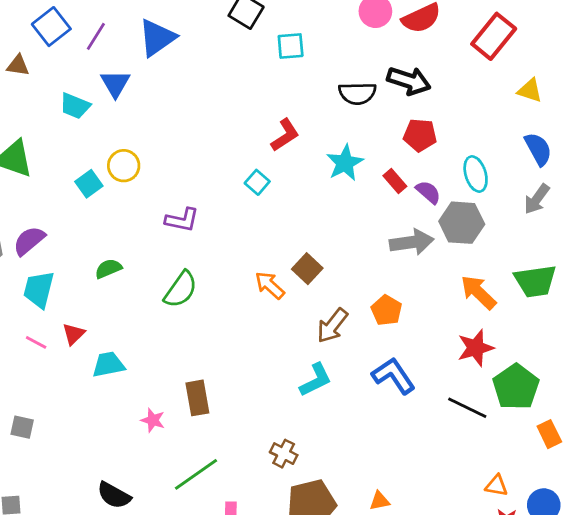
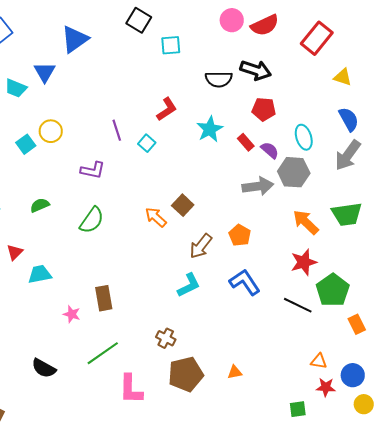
purple line: (96, 36) -> (117, 130), moved, turned -50
gray arrow: (537, 199) -> (348, 155), size x1.4

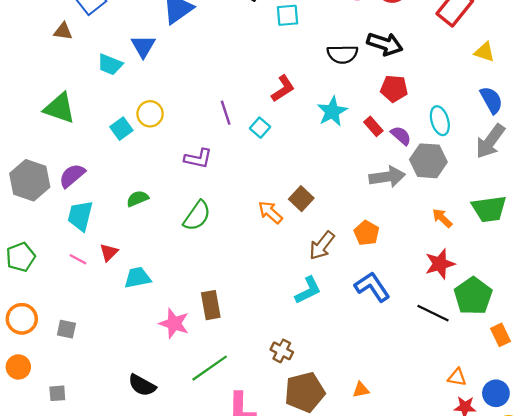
orange arrow: (306, 222) -> (442, 218), size x0.7
pink star: (72, 314) -> (174, 323), size x1.5

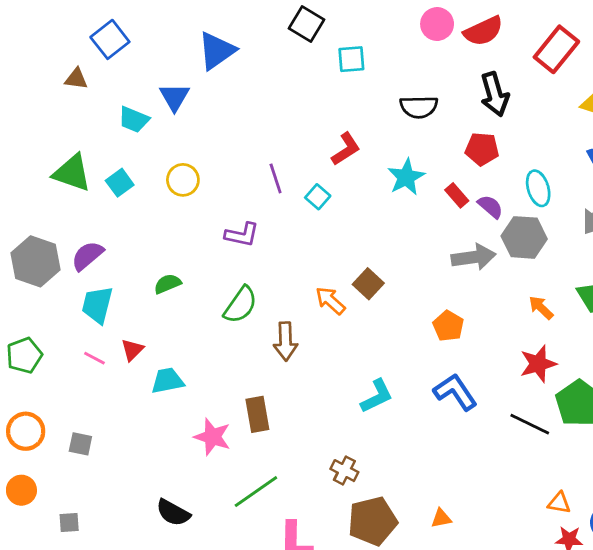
black arrow: (385, 44) -> (495, 94), moved, turned 56
cyan square: (121, 129) -> (120, 183), moved
brown arrow: (322, 246) -> (285, 341), moved, turned -40

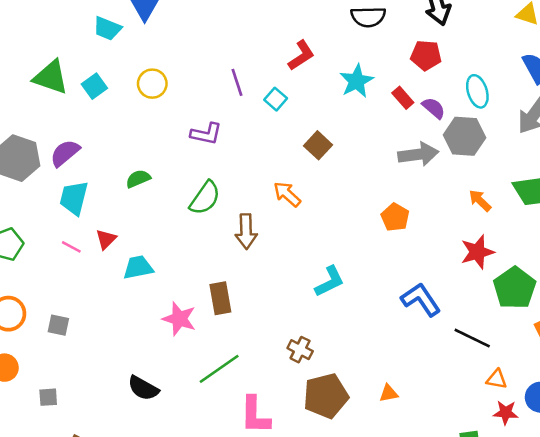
brown square: (368, 284) -> (318, 145), moved
blue L-shape: (455, 392) -> (421, 300), moved
black line: (530, 424) -> (472, 338), moved

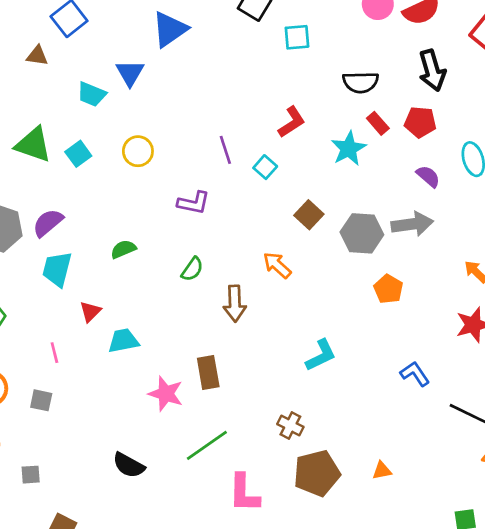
red rectangle: (403, 98) -> (378, 123), moved
gray hexagon: (465, 136) -> (362, 233), moved
green semicircle: (205, 198) -> (192, 269), size x0.7
pink line: (71, 247) -> (54, 353), moved, turned 48
blue L-shape: (421, 300) -> (415, 374), size x0.7

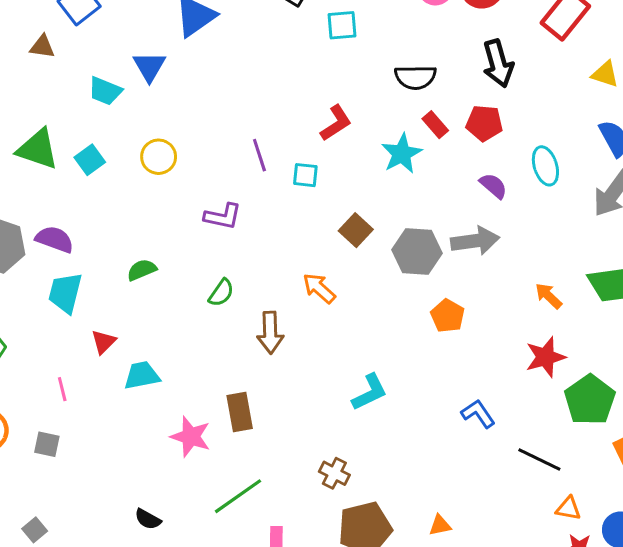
cyan square: (265, 167) -> (305, 175), turned -35
purple semicircle: (48, 223) -> (55, 239), turned 60
black semicircle: (129, 465) -> (148, 519), size x0.7
gray square: (31, 475) -> (35, 530), turned -36

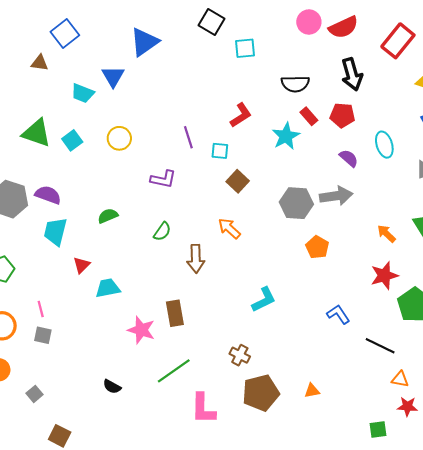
brown square: (356, 230) -> (238, 181), moved
pink line: (62, 389) -> (41, 309), moved

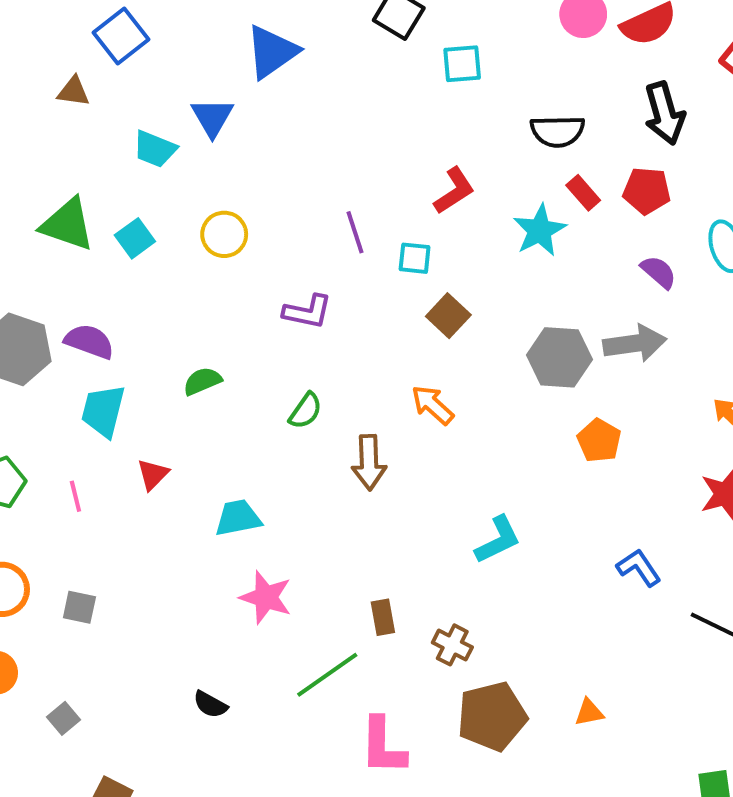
cyan trapezoid: (108, 288) -> (238, 518), moved
pink line: (41, 309) -> (75, 496), moved
brown rectangle: (175, 313) -> (383, 617), moved, size x0.7

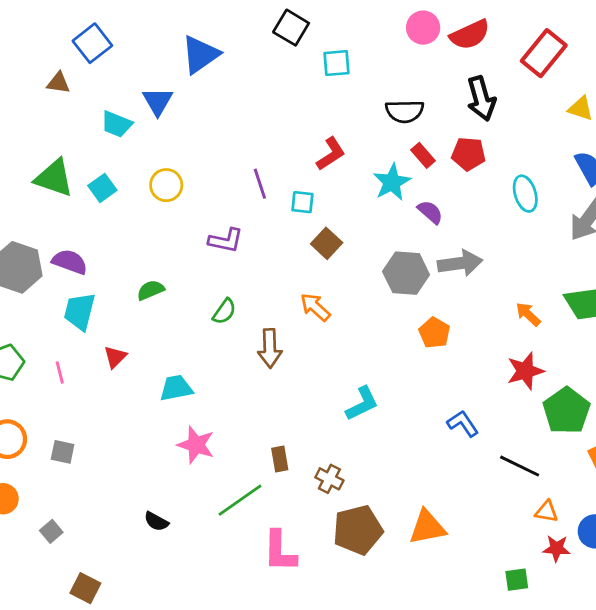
purple semicircle: (659, 272) -> (430, 212), moved
orange triangle: (589, 712) -> (427, 527), size x1.8

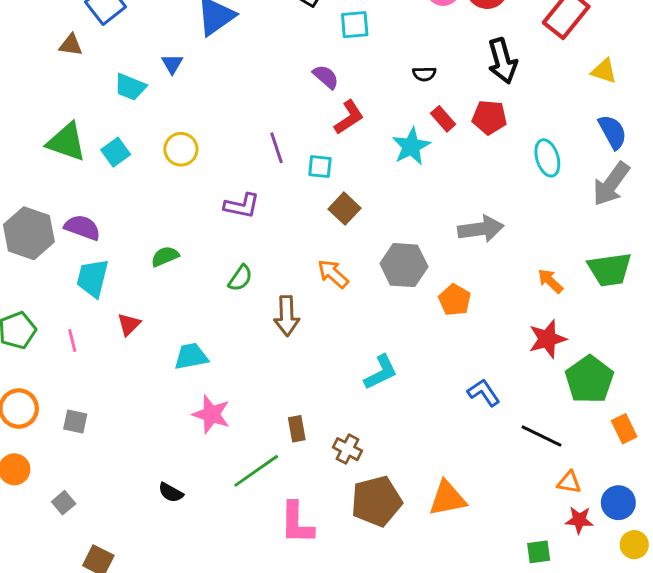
blue triangle: (158, 101) -> (172, 64), size x0.7
black semicircle: (405, 111) -> (424, 74), size x0.6
purple semicircle: (430, 212) -> (326, 77), moved
gray hexagon: (406, 273) -> (404, 265), moved

